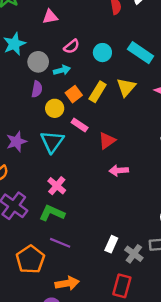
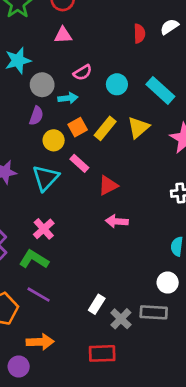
red rectangle: (122, 286) -> (102, 353), turned 65

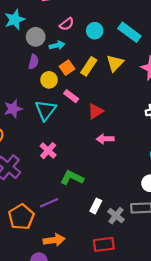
green L-shape: (34, 259) -> (72, 178), moved
purple line: (39, 295) -> (49, 203), turned -48

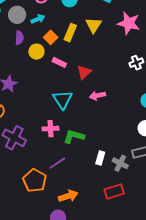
cyan triangle: (46, 110) -> (63, 100), moved
pink cross: (48, 151) -> (50, 129), moved, turned -35

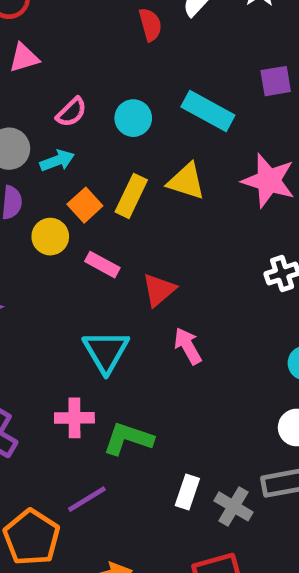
yellow triangle: (94, 25) -> (186, 181), turned -48
pink arrow: (97, 96) -> (188, 346), turned 70

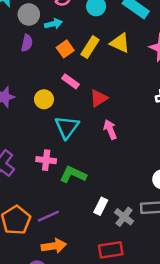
yellow circle: (50, 237) -> (44, 99), moved
purple line: (87, 499) -> (48, 216), moved

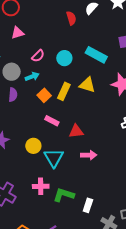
red triangle: (99, 98) -> (76, 131), turned 35
yellow circle: (44, 99) -> (33, 146), moved
pink arrow: (110, 130) -> (89, 155), turned 119
white rectangle: (101, 206) -> (88, 205), moved

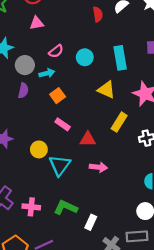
cyan rectangle: (96, 55) -> (120, 58), turned 45
yellow rectangle: (64, 91) -> (119, 122), moved
pink cross: (41, 186) -> (31, 207), moved

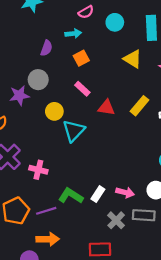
gray circle: (25, 65) -> (38, 80), moved
yellow rectangle: (119, 122) -> (139, 106), moved
pink arrow: (98, 167) -> (125, 192), moved
green L-shape: (66, 207) -> (71, 196), moved

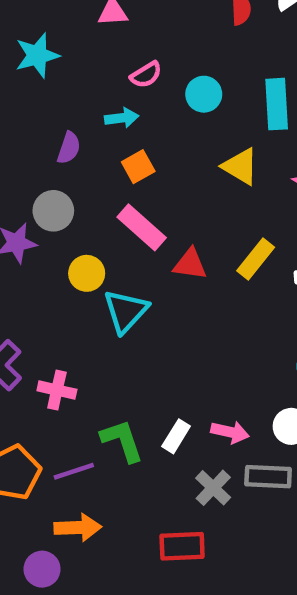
pink rectangle: (82, 89) -> (142, 227), size x1.5
green L-shape: (71, 196) -> (122, 441), turned 40

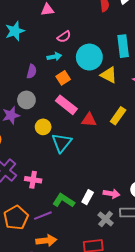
cyan circle: (204, 94) -> (89, 57), moved, size x1.6
green L-shape: (122, 441) -> (64, 201), turned -35

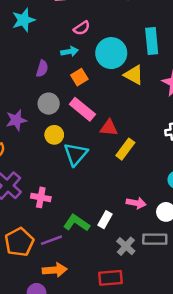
gray circle: (26, 100) -> (49, 104), moved
yellow rectangle: (118, 116) -> (125, 149), moved
pink arrow: (112, 194) -> (136, 203), moved

